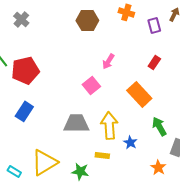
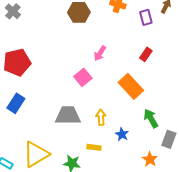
yellow arrow: (109, 125) -> (101, 117), size x0.6

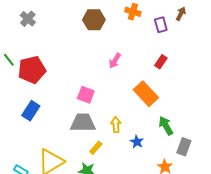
pink square: (83, 77) -> (86, 95), moved, turned -30
yellow rectangle: (94, 147) -> (96, 148), moved, turned -56

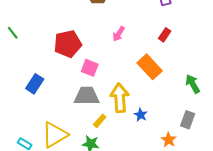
red pentagon: (32, 70) -> (68, 44), moved
yellow arrow: (116, 125) -> (120, 98), size x1.8
green arrow: (166, 126) -> (193, 84), moved

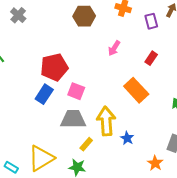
pink arrow: (119, 34) -> (114, 48), moved
blue rectangle: (35, 84) -> (44, 94), moved

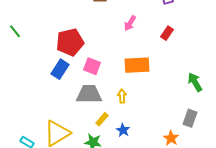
orange rectangle: (136, 90) -> (137, 65), moved, turned -50
yellow arrow: (106, 121) -> (122, 96), size x0.5
blue star: (127, 138) -> (123, 130), moved

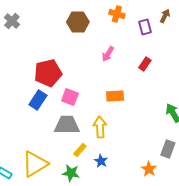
orange rectangle: (137, 65) -> (115, 96), size x0.7
yellow arrow: (122, 96) -> (100, 127), size x1.5

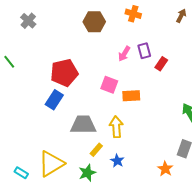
purple rectangle: (145, 27) -> (144, 51), moved
pink square: (70, 97) -> (109, 85), moved
green star: (71, 173) -> (87, 173), turned -30

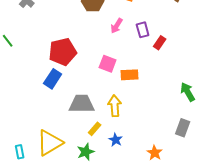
pink arrow: (124, 54) -> (117, 26), moved
orange star: (165, 169) -> (155, 153), moved
cyan rectangle: (21, 173) -> (20, 152), turned 48

